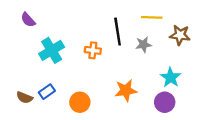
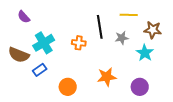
cyan star: (171, 77) -> (145, 53), moved
blue rectangle: (47, 92) -> (40, 70), moved
brown semicircle: (25, 97) -> (19, 55), moved, size x1.5

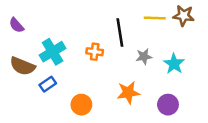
purple semicircle: (24, 17) -> (16, 25), moved
brown star: (153, 30) -> (184, 16), moved
gray star: (122, 38) -> (144, 56), moved

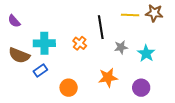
cyan cross: (53, 52) -> (44, 43), turned 30
orange cross: (95, 52) -> (80, 43), turned 32

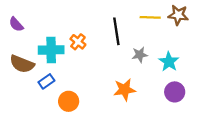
orange cross: (80, 43) -> (78, 42), moved
orange circle: (69, 88) -> (69, 101), moved
purple circle: (141, 88) -> (175, 92), moved

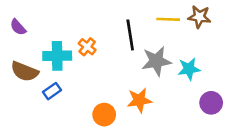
gray star: (140, 55) -> (156, 61), size x1.6
cyan star: (169, 62) -> (189, 69), turned 30
purple circle: (175, 92) -> (211, 103), moved
orange circle: (69, 101) -> (104, 115), moved

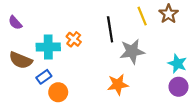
brown star: (199, 17) -> (169, 14), turned 30
yellow line: (168, 19) -> (142, 16), turned 66
cyan star: (189, 69) -> (177, 64), moved, turned 30
orange circle: (104, 115) -> (58, 92), moved

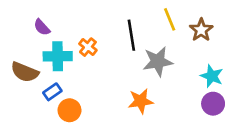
brown star: (169, 14) -> (201, 30), moved
purple semicircle: (15, 23) -> (42, 27), moved

